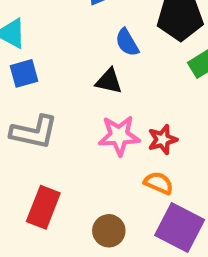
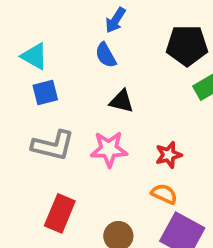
blue semicircle: (127, 42) -> (106, 55), moved
pink star: (119, 136) -> (109, 149), moved

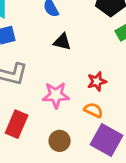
pink star: (109, 149) -> (56, 95), moved

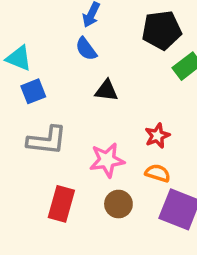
brown circle: (60, 141) -> (118, 204), moved

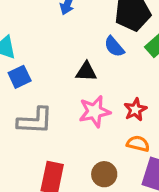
blue semicircle: (86, 49) -> (114, 47), moved
pink star: (107, 160) -> (95, 111), moved

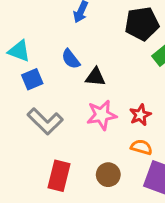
blue semicircle: (114, 47) -> (71, 59), moved
gray L-shape: (35, 121) -> (45, 121), turned 40

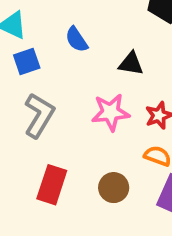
black triangle: (95, 77) -> (131, 64), moved
gray L-shape: (45, 121) -> (39, 115), turned -108

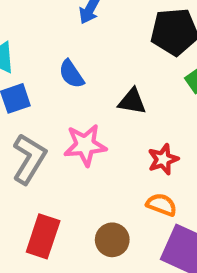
pink star: (111, 112) -> (85, 145), moved

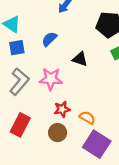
blue semicircle: (71, 74) -> (49, 39), turned 70
red star: (163, 159) -> (62, 109), moved

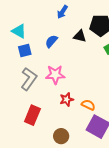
black triangle: (80, 59) -> (80, 36), moved
brown circle: (58, 133) -> (61, 136), moved

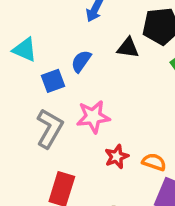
blue square: (25, 51) -> (53, 81), moved

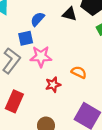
blue square: (53, 81) -> (26, 38), moved
orange semicircle: (154, 162) -> (79, 72), moved

